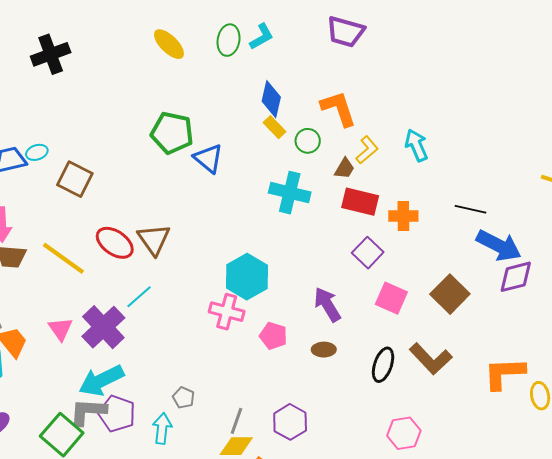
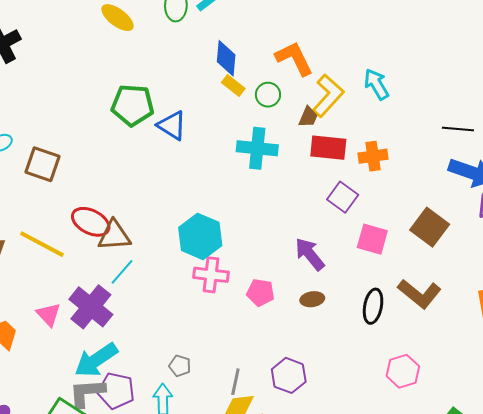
yellow L-shape: (367, 150) -> (328, 96), size x1.5
black line: (470, 209) -> (458, 129), moved
brown triangle: (154, 239) -> (114, 236), moved, turned -51
cyan hexagon: (247, 277) -> (200, 236), moved

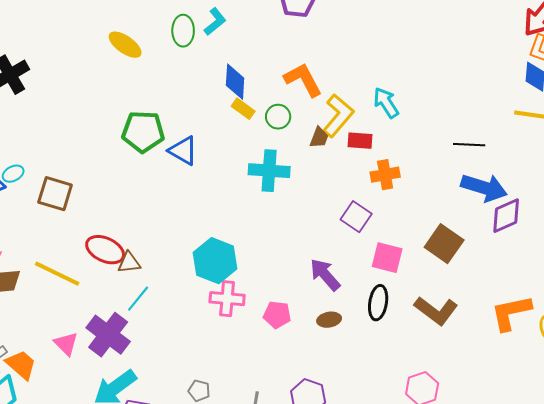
red rectangle: (328, 148) -> (360, 141), moved, size x0.7
brown triangle: (114, 236) -> (129, 263), size x0.7
black ellipse: (373, 306) -> (378, 303), moved

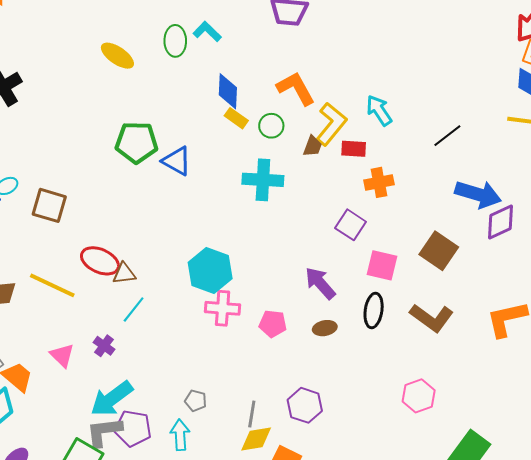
cyan L-shape: (215, 22) -> (207, 32), turned -96
black line: (469, 145) -> (447, 136), moved, turned -40
purple cross: (108, 335) -> (104, 346), size x0.5

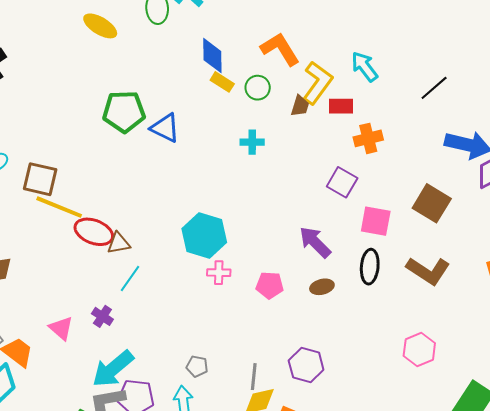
cyan cross: (263, 180) -> (252, 142), size x0.6
yellow line: (52, 285) -> (59, 207), moved
pink cross: (223, 308) -> (219, 273), size x0.7

